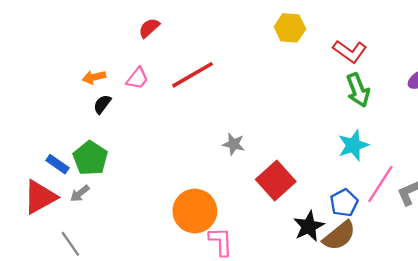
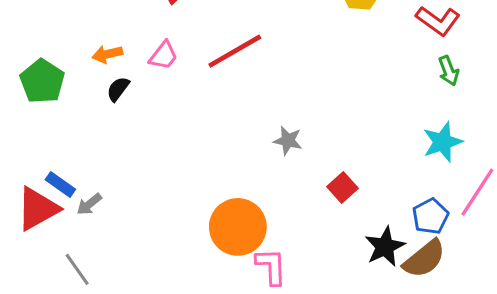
green arrow: (358, 90) -> (449, 71), size x0.7
green pentagon: (90, 158) -> (42, 81), moved
blue rectangle: (58, 164) -> (60, 184), moved
red square: (276, 180) -> (342, 188), size x0.6

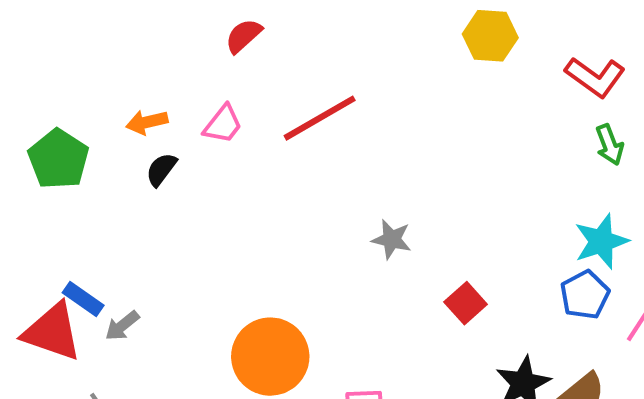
red triangle: (38, 209) -> (52, 332), turned 48
blue pentagon: (430, 216) -> (585, 295), moved
orange circle: (238, 227) -> (270, 357), moved

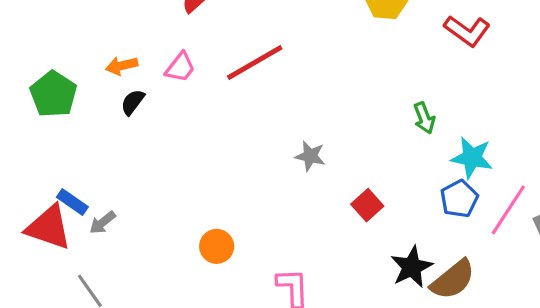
green arrow: (610, 145) -> (424, 118), moved
cyan star: (601, 241) -> (472, 158), turned 30
orange circle: (270, 357) -> (217, 246), size x0.6

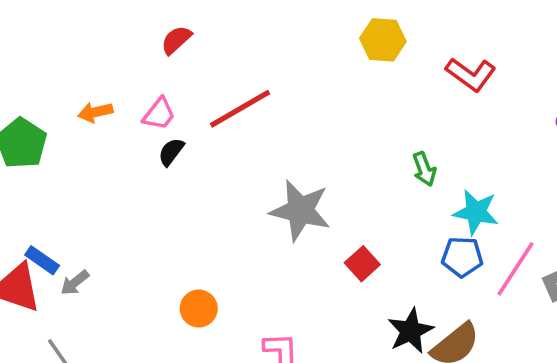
black semicircle: (133, 102) -> (171, 152), moved
gray star: (310, 156) -> (300, 210), size x1.8
blue pentagon: (459, 199) -> (462, 257), turned 30

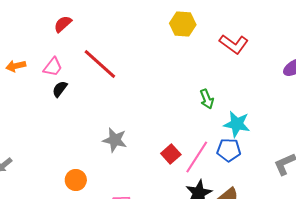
red line: (240, 109) -> (100, 64), turned 72
gray star: (300, 210) -> (115, 140), moved, size x0.7
pink line: (516, 269) -> (197, 157), moved

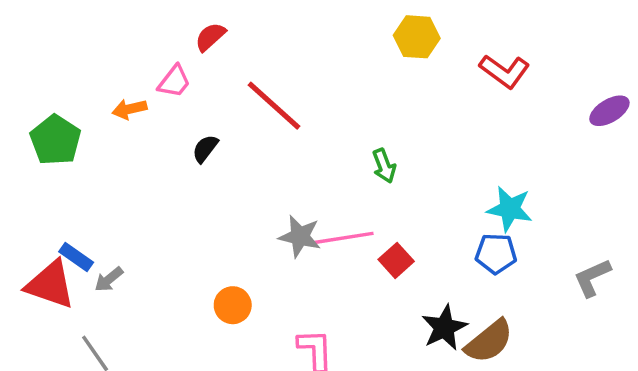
pink trapezoid: (53, 67) -> (174, 82), moved
green arrow: (207, 99) -> (384, 166), moved
pink line: (197, 157) -> (343, 238), moved, turned 48

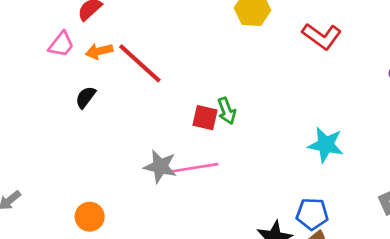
orange arrow: (129, 109) -> (99, 51), moved
blue pentagon: (496, 254) -> (312, 214), moved
red square: (396, 260) -> (205, 118), moved, turned -35
orange circle: (233, 305) -> (90, 217), moved

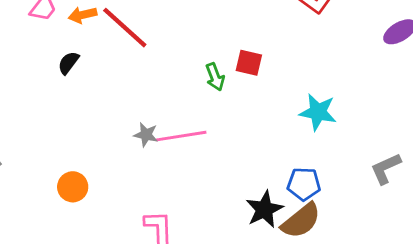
red square: (205, 118) -> (249, 63), moved
gray star: (160, 166) -> (146, 135), size x0.7

